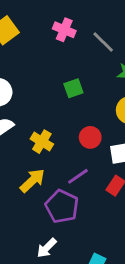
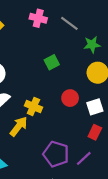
purple line: (78, 176) -> (84, 158), moved
yellow arrow: (32, 181) -> (19, 126), moved

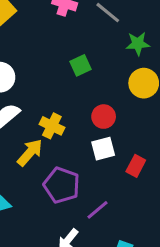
white square: (95, 107) -> (103, 149), moved
purple pentagon: (56, 154) -> (62, 185), moved
purple line: (84, 158) -> (98, 210), moved

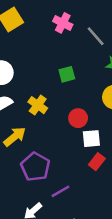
yellow cross: (52, 126) -> (38, 105), moved
white square: (103, 149) -> (91, 139), moved

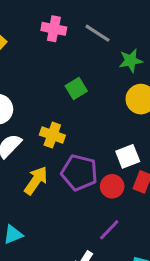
red circle: (78, 118) -> (112, 186), moved
purple pentagon: (35, 167) -> (79, 173), moved

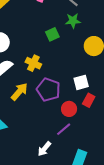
green star: (131, 61) -> (73, 21), moved
red circle: (112, 186) -> (69, 109), moved

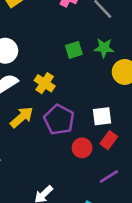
green star: (73, 21) -> (104, 48), moved
purple line: (64, 129) -> (109, 176), moved

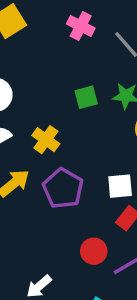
red circle: (82, 148) -> (94, 251), moved

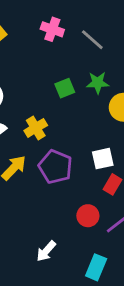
yellow cross: (46, 140) -> (36, 128), turned 30

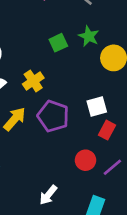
green star: (98, 83) -> (89, 36), turned 30

